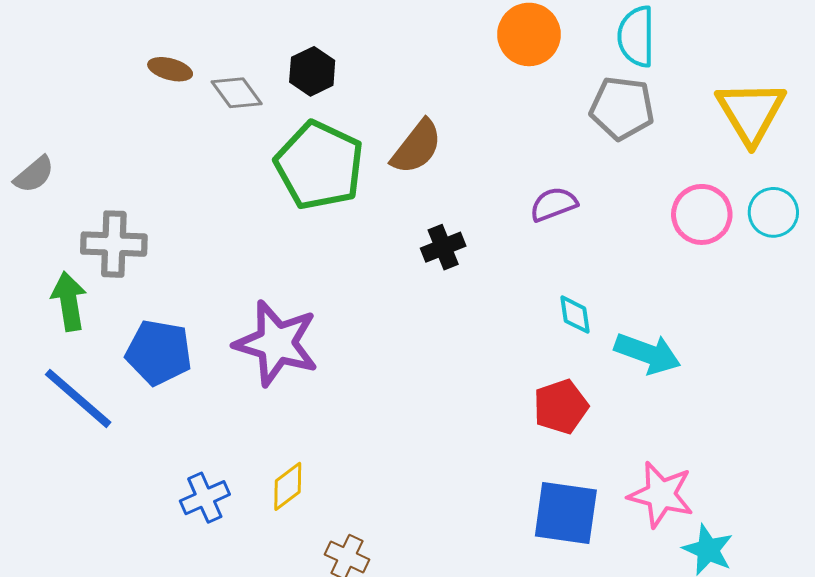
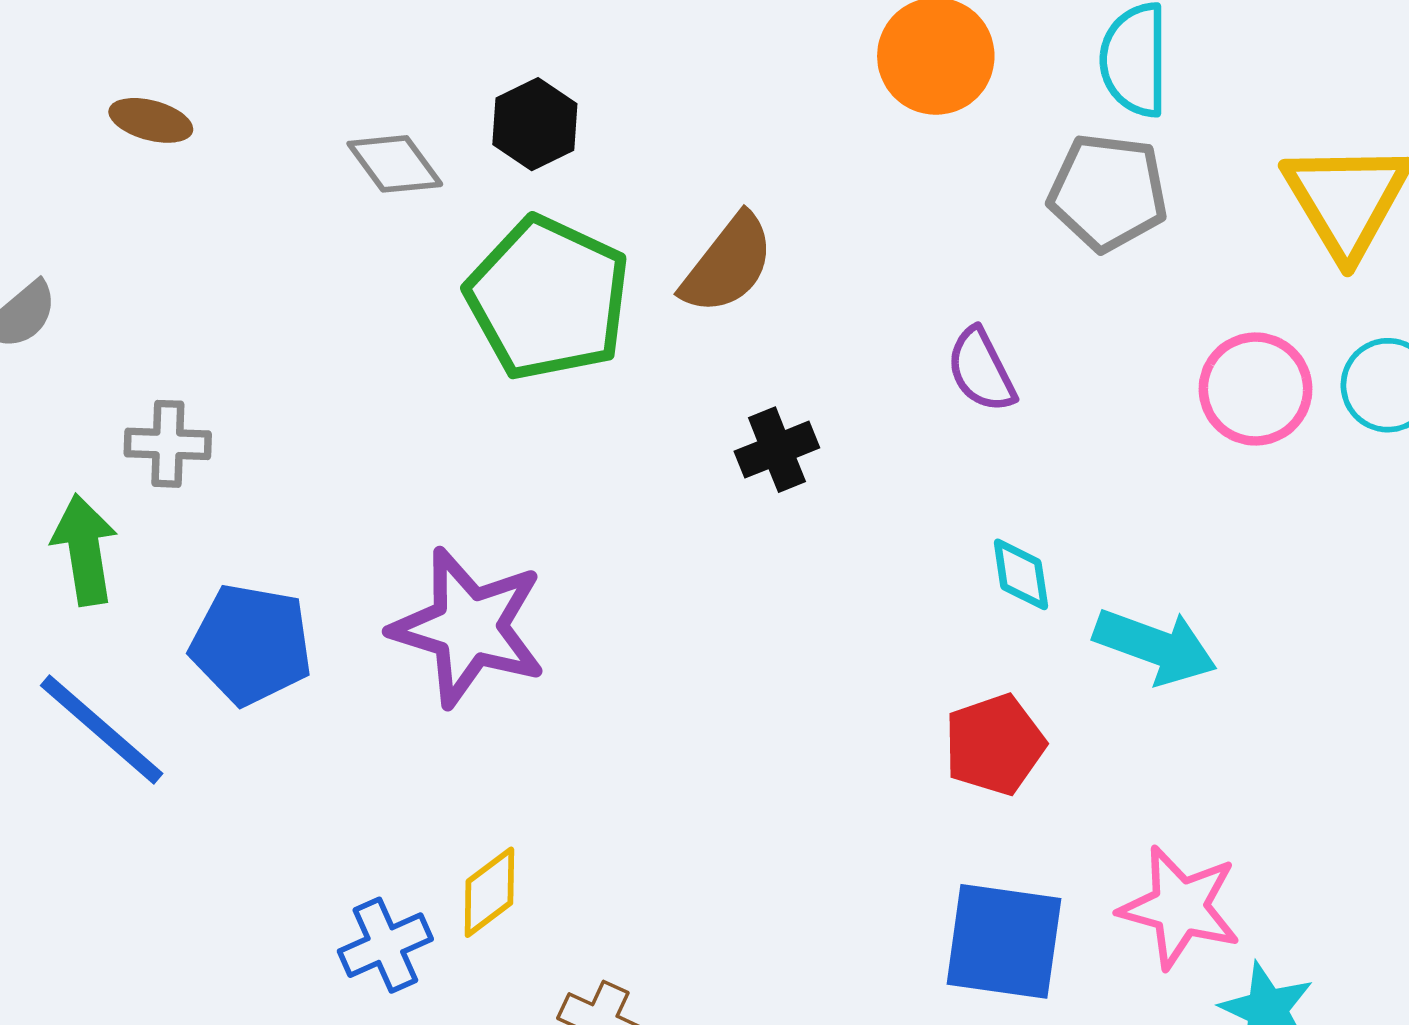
brown ellipse: (170, 69) -> (151, 120), moved
purple semicircle: (554, 204) -> (981, 370), turned -96
gray cross: (114, 244) -> (168, 444), size x0.7
blue cross: (205, 498) -> (385, 945), moved

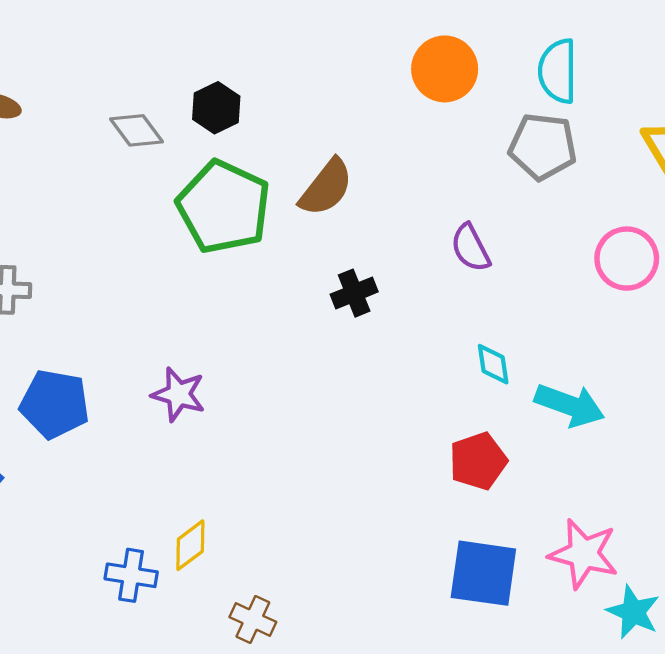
purple star: (469, 627) -> (179, 394), size x0.6
blue cross: (385, 945) -> (131, 575), turned 33

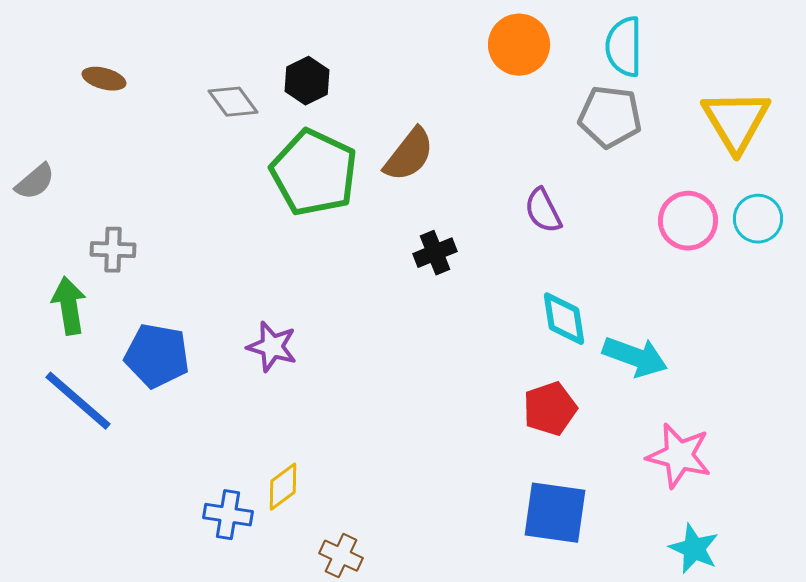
cyan diamond: (493, 364) -> (564, 319), size x1.4
pink star: (584, 554) -> (679, 456), moved

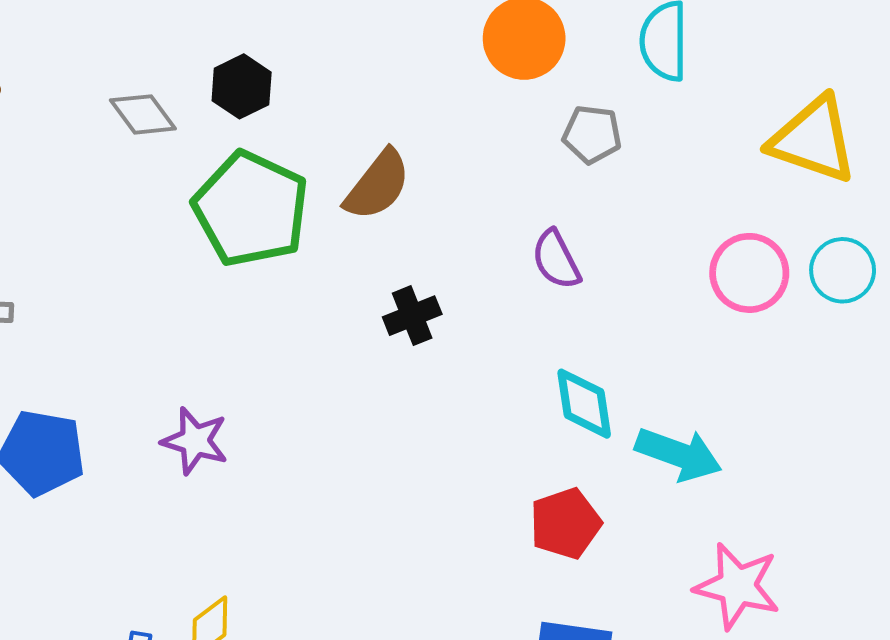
gray pentagon: (610, 117) -> (592, 134), moved, size x0.7
yellow triangle: (736, 121) -> (813, 140), turned -40

